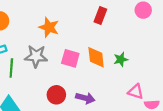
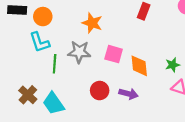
orange diamond: (96, 57) -> (139, 66), moved
green star: (121, 59) -> (173, 65), moved

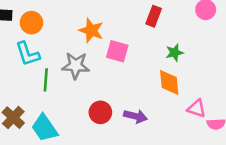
pink square: (114, 54) -> (117, 51), moved
green star: (173, 65) -> (174, 53), moved
orange diamond: (139, 66) -> (169, 82), moved

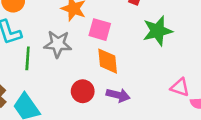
green star: (174, 53) -> (157, 31), size x1.6
orange diamond: (169, 82) -> (108, 61), moved

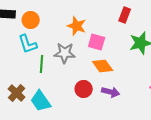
orange diamond: (108, 61) -> (103, 66), turned -30

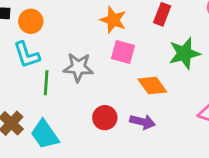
orange star: (77, 26) -> (113, 20), moved
orange diamond: (103, 66) -> (152, 86), moved

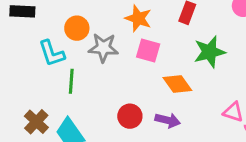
orange circle: (31, 21) -> (77, 28), moved
gray star: (78, 67) -> (103, 48), moved

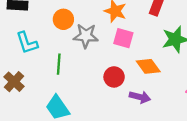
cyan L-shape: (52, 53) -> (27, 43), moved
red circle: (130, 116) -> (114, 77), moved
brown cross: (36, 122) -> (14, 82), moved

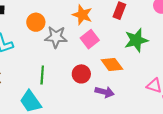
pink square: (123, 38) -> (90, 39), turned 36
green line: (59, 64) -> (42, 75), moved

